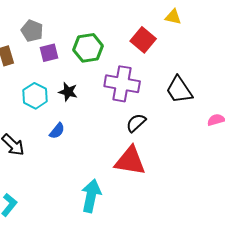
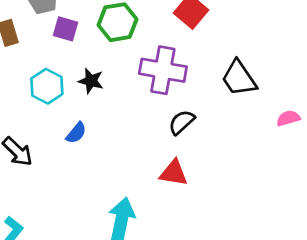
purple square: (49, 53) -> (66, 29), turned 30
red triangle: (130, 161) -> (174, 173), size x0.7

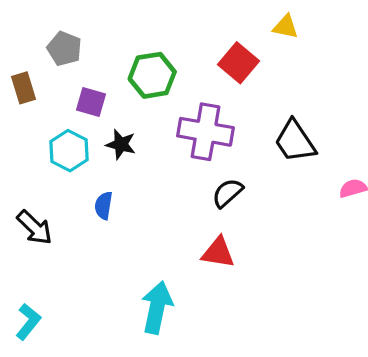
purple square: (66, 29) -> (91, 102), moved
blue semicircle: (76, 133) -> (104, 206), turned 150

